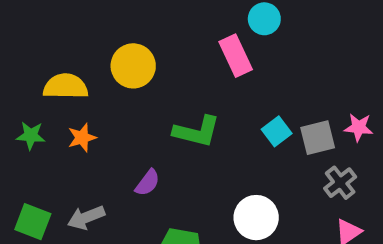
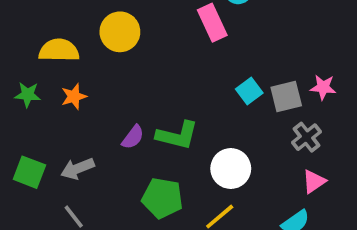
green L-shape: (197, 131) -> (177, 135), moved

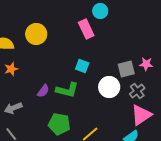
cyan square: (249, 91) -> (82, 66), moved, turned -32
white circle: (231, 169) -> (109, 87), moved
pink triangle: (314, 181) -> (141, 115), size x1.6

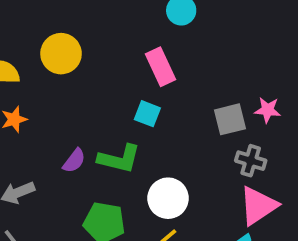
pink rectangle: (86, 29) -> (161, 67), moved
white circle: (109, 87) -> (168, 198), moved
gray cross: (137, 91) -> (251, 161), turned -35

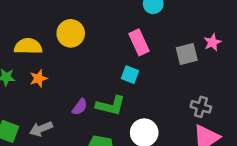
pink star: (268, 110) -> (212, 42), moved, turned -30
gray square: (230, 119) -> (187, 54), moved

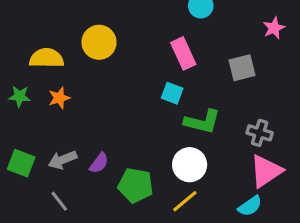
pink star: (212, 42) -> (274, 28), moved
green L-shape: (111, 106) -> (202, 122), moved
purple semicircle: (80, 107) -> (99, 163), moved

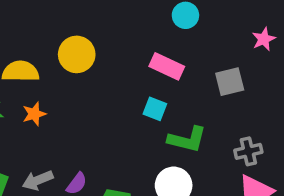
pink rectangle: (183, 53) -> (167, 66), turned -40
gray cross: (260, 133) -> (248, 151), turned -30

